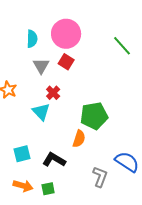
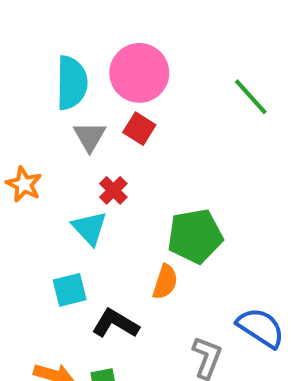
cyan semicircle: (32, 39) -> (72, 83), size x1.5
cyan square: (22, 154) -> (70, 290), moved

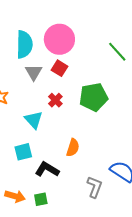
red cross: (113, 190) -> (55, 100), moved
green pentagon: (195, 236) -> (94, 97), moved

